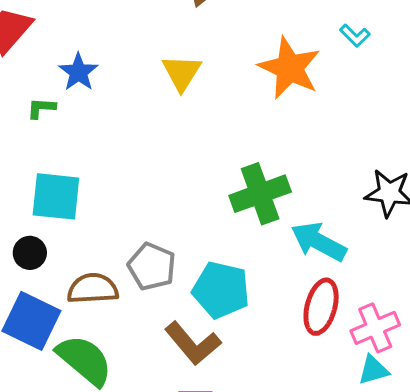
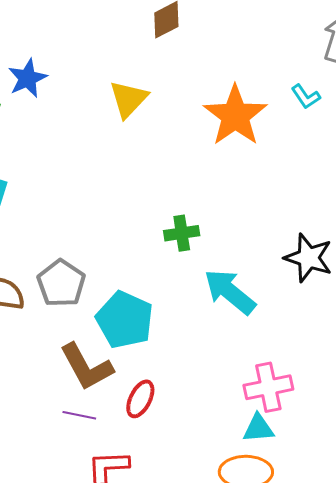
green cross: (260, 194) -> (182, 233), size x0.6
red ellipse: (321, 307) -> (140, 399), moved, size x0.7

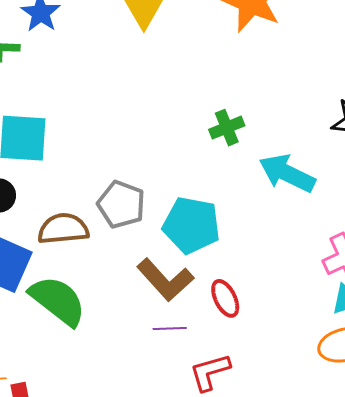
red ellipse: (140, 399) -> (225, 298), turned -39

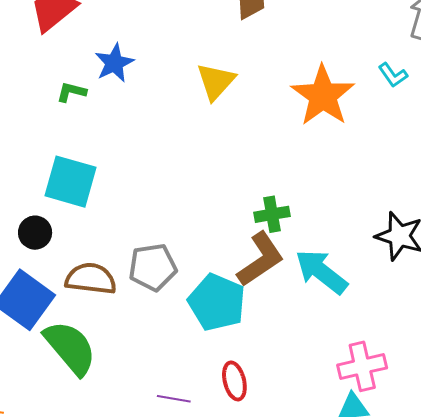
gray pentagon: (121, 204) -> (153, 267), turned 30
brown L-shape: (165, 280) -> (260, 259), moved, turned -94

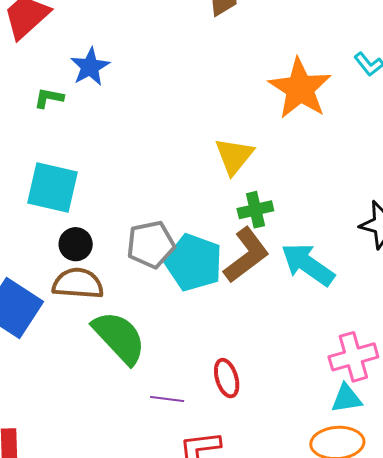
yellow triangle: (216, 81) -> (234, 156), moved
black circle: (35, 233) -> (76, 244), moved
gray pentagon: (153, 267) -> (151, 244), moved
cyan pentagon: (217, 302) -> (194, 262), moved
green semicircle: (70, 348) -> (119, 337), moved

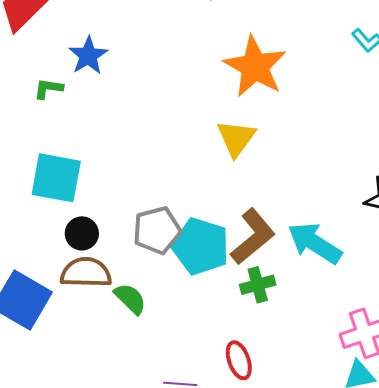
orange star: (300, 88) -> (255, 67), moved
green cross: (255, 210) -> (258, 285), moved
green semicircle: (119, 337) -> (130, 299), moved, size x0.6

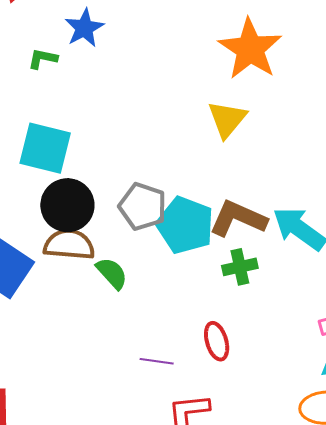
gray pentagon: (157, 230) -> (143, 207), turned 30
black circle: (82, 233) -> (67, 205), size x1.6
brown L-shape: (253, 237) -> (238, 219), turned -120

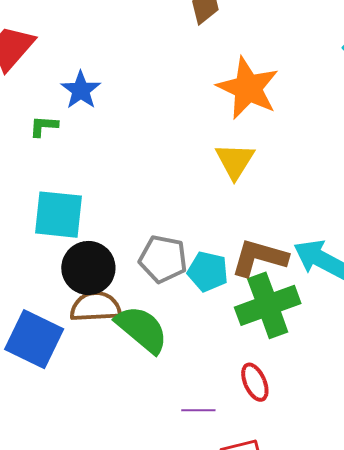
cyan pentagon: (185, 225) -> (208, 272), size x0.7
green cross: (240, 267) -> (268, 305), size x1.8
green semicircle: (112, 273) -> (142, 329), size x1.6

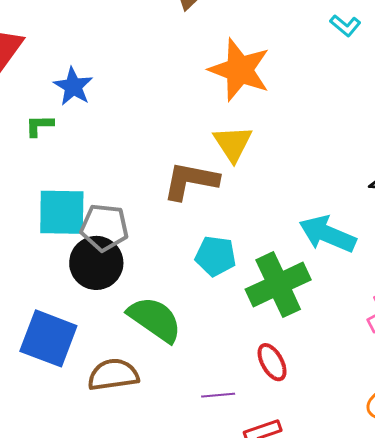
brown L-shape: (259, 258) -> (191, 181), moved
gray pentagon: (163, 259) -> (104, 227), moved
brown semicircle: (96, 307) -> (113, 375), moved

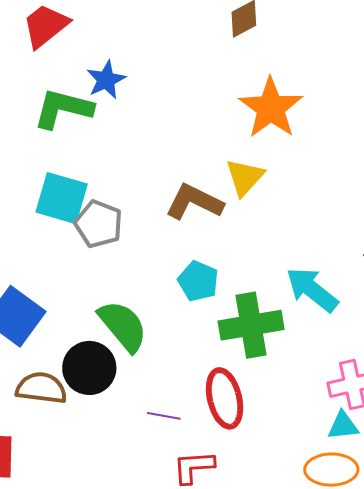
green L-shape: (39, 126) -> (63, 109), size x2.0
black circle: (96, 263) -> (89, 368), moved
red ellipse: (272, 362) -> (225, 398), size x1.5
brown semicircle: (113, 375) -> (41, 388), moved

